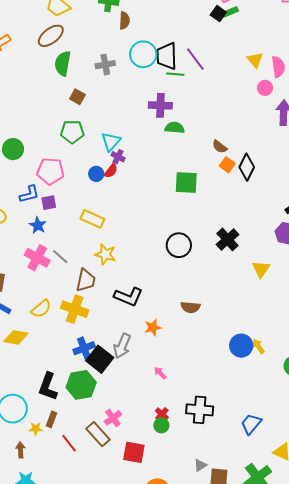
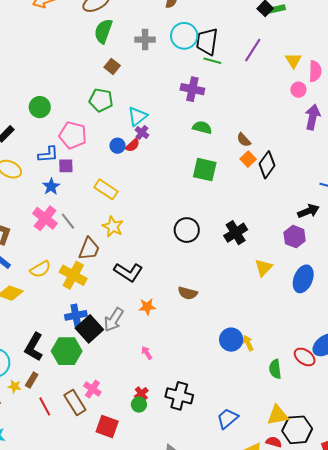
purple line: (195, 59) -> (253, 50), moved, turned 60
green semicircle: (175, 128) -> (202, 127), moved
pink cross: (113, 418) -> (92, 389), turned -30

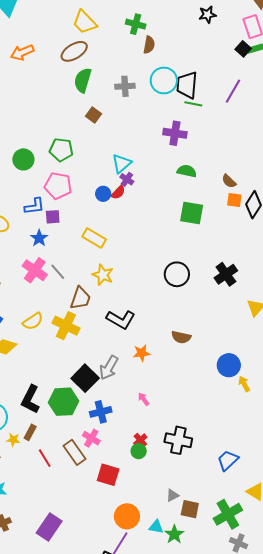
green pentagon: (101, 100) -> (61, 150), moved
orange square: (248, 159) -> (234, 200), turned -35
blue cross: (76, 315) -> (101, 412), moved
blue circle: (231, 340) -> (229, 365), moved

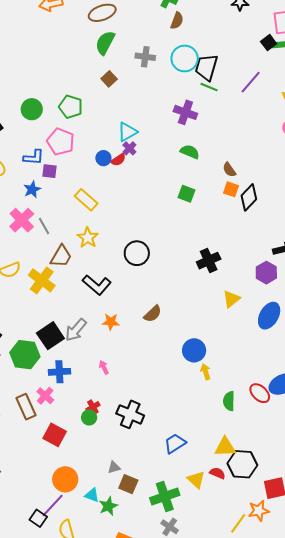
green square: (192, 213) -> (187, 194), size x0.7
black circle: (177, 274) -> (137, 253), moved
brown semicircle: (181, 337) -> (153, 314), turned -66

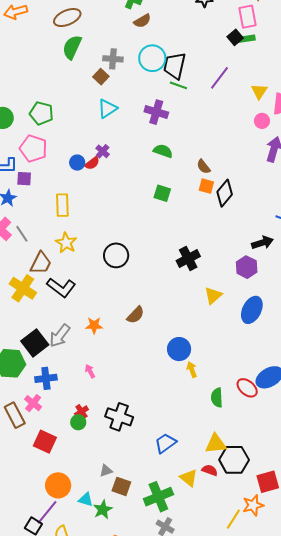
brown semicircle: (177, 21) -> (142, 21), turned 42
brown square: (109, 79) -> (101, 77), moved
cyan triangle: (127, 132) -> (107, 109), moved
yellow rectangle: (86, 200) -> (62, 205), turned 50
black L-shape: (97, 285) -> (61, 288), moved

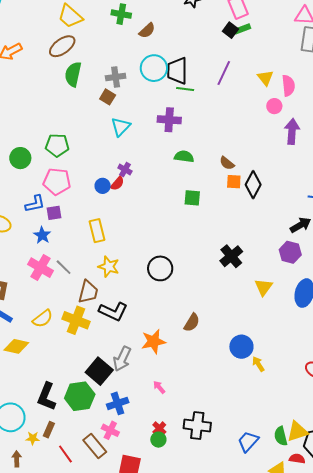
brown semicircle: (142, 21) -> (147, 31), moved
orange star: (94, 325) -> (154, 342), size x1.4
green semicircle: (217, 398) -> (281, 436), moved

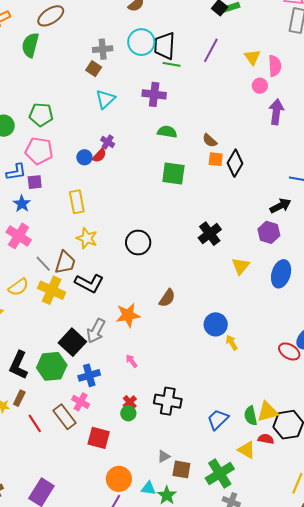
green semicircle: (73, 74) -> (30, 45), moved
green square: (192, 198) -> (173, 173), size x1.4
gray line: (64, 267) -> (43, 264), moved

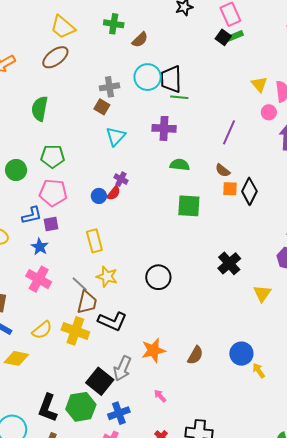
green semicircle: (30, 45) -> (40, 109), moved
purple line: (211, 50) -> (229, 132), moved
gray line: (43, 264) -> (80, 284), moved
brown semicircle: (167, 298) -> (195, 355), moved

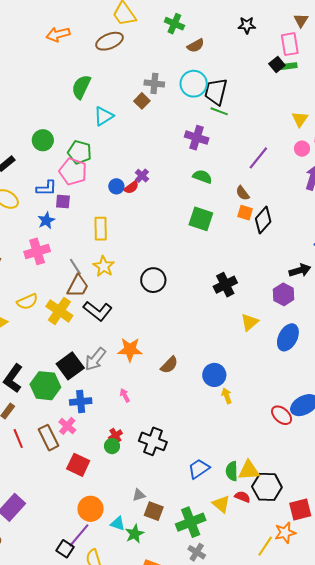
cyan triangle: (116, 136) -> (104, 116), moved
green pentagon: (53, 156) -> (80, 152), moved
pink cross: (39, 279) -> (37, 251), turned 30

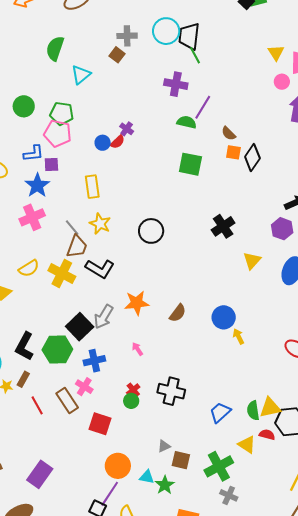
green line: (219, 111) -> (195, 55), turned 48
purple line: (258, 158) -> (203, 107), moved
blue star: (46, 220) -> (37, 185), size x1.4

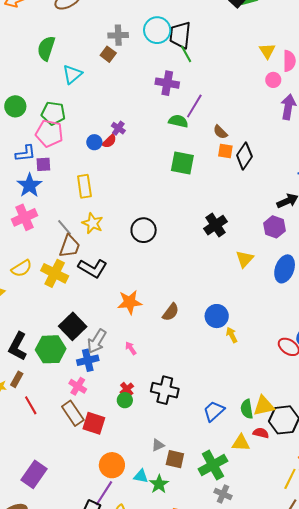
gray arrow: (104, 317) -> (97, 341), moved
brown rectangle: (67, 401) -> (73, 413), moved
yellow triangle: (247, 444) -> (241, 443), turned -30

